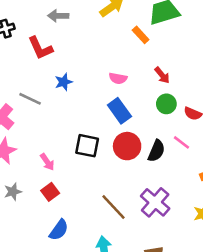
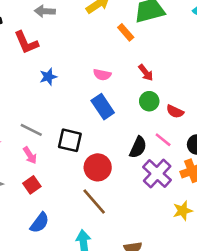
gray line: (30, 99) -> (31, 130), moved
red circle: (127, 146) -> (98, 167), moved
purple cross: (155, 202) -> (157, 174), moved

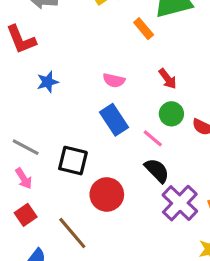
pink line: (163, 140) -> (153, 138), moved
black semicircle: (138, 147) -> (157, 170), turned -70
brown line: (94, 202) -> (72, 233), moved

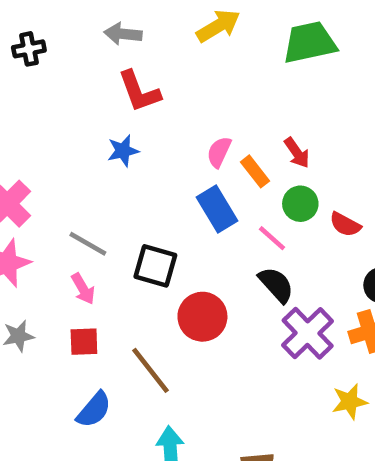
orange rectangle: (144, 29) -> (255, 171), moved
red L-shape: (21, 39) -> (139, 91), moved
pink semicircle: (114, 80) -> (219, 152), turned 100
red square: (26, 215) -> (84, 342), turned 30

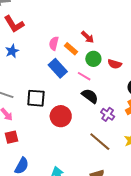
purple cross: (308, 333) -> (108, 114), size x0.6
brown line: (150, 370) -> (100, 142), moved

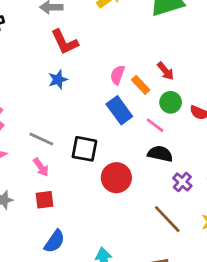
black semicircle: (90, 96) -> (160, 154), turned -30

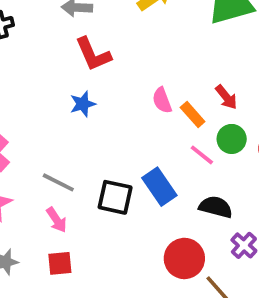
pink semicircle: (117, 75) -> (162, 100), turned -42
blue rectangle: (119, 110) -> (159, 187), moved
pink line: (155, 125) -> (202, 155), moved
red circle: (116, 178) -> (184, 258), moved

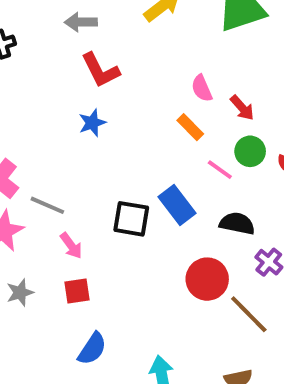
pink semicircle: (162, 100) -> (202, 88), moved
orange rectangle: (193, 115) -> (190, 127), moved
gray line: (58, 182) -> (47, 205), moved

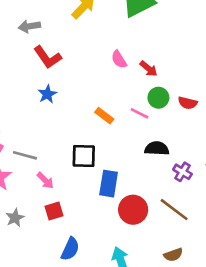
orange rectangle: (190, 127) -> (104, 116), moved
blue rectangle: (177, 205) -> (109, 184), moved, turned 55
red circle: (207, 279) -> (133, 210), moved

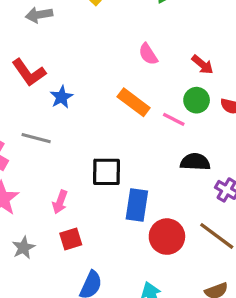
red L-shape: (48, 57) -> (29, 72), moved
red arrow: (149, 69) -> (203, 65), moved
orange rectangle: (104, 116) -> (134, 102), moved, size x1.4
gray line: (25, 155) -> (36, 138), moved
pink arrow: (45, 180) -> (60, 202), turned 66

